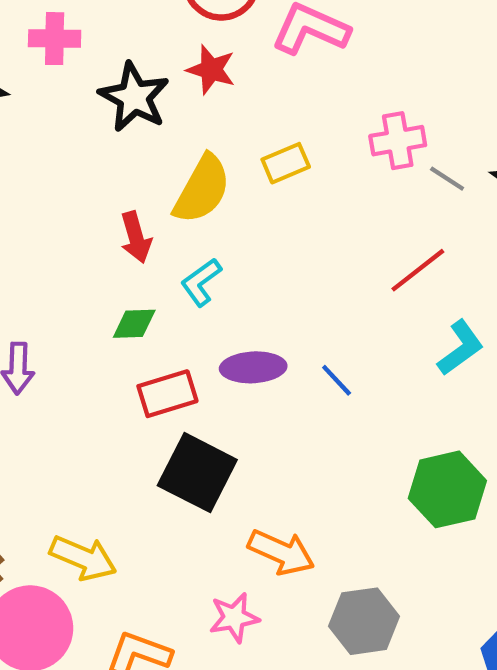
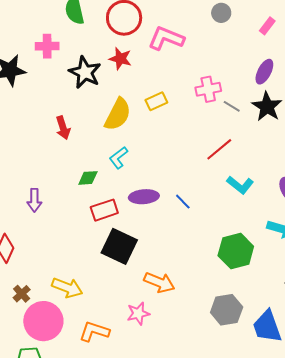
red arrow: (136, 237) -> (63, 128), moved
cyan L-shape: (461, 348) -> (240, 185), turned 76
gray hexagon: (364, 621) -> (227, 310), moved

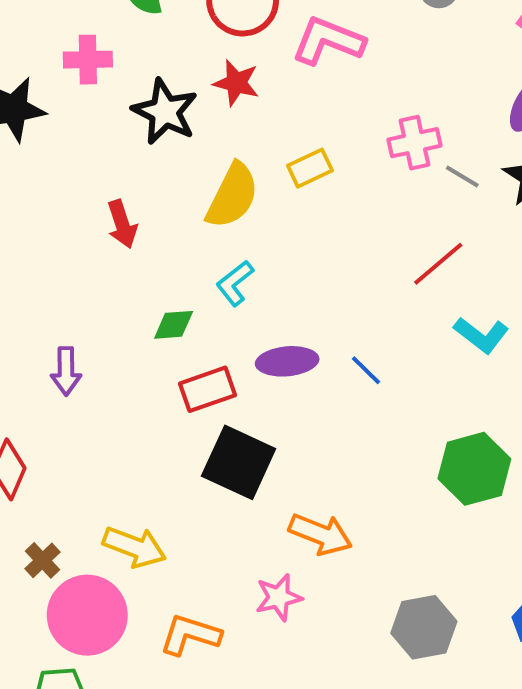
gray hexagon: (227, 310) -> (424, 627), moved

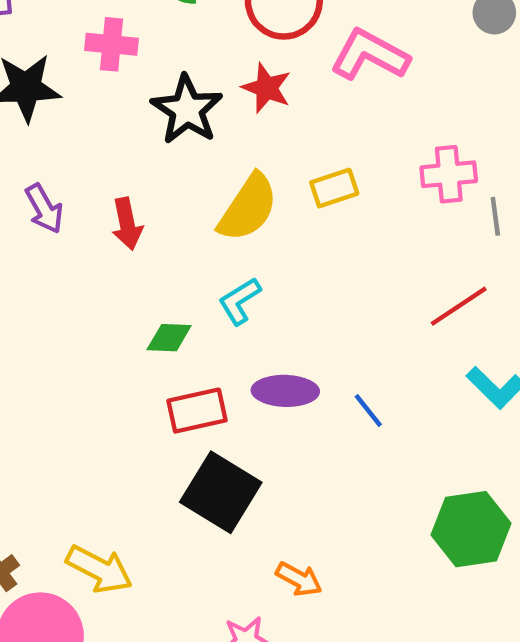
gray line: (462, 176) -> (495, 216), turned 45
purple arrow: (66, 371) -> (44, 209), moved, turned -36
orange arrow: (320, 534) -> (299, 579), size x0.7

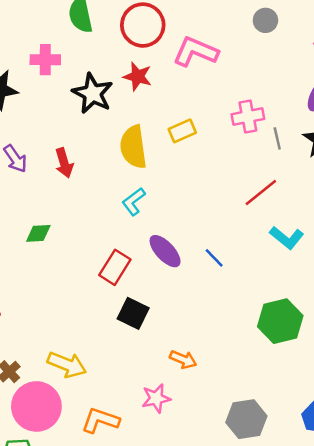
yellow semicircle: (248, 208) -> (133, 147), turned 144
green diamond: (169, 338) -> (38, 233), moved
purple ellipse: (285, 391) -> (165, 251), turned 51
red rectangle: (197, 411) -> (115, 267), turned -40
black square: (221, 492) -> (133, 313), size x0.7

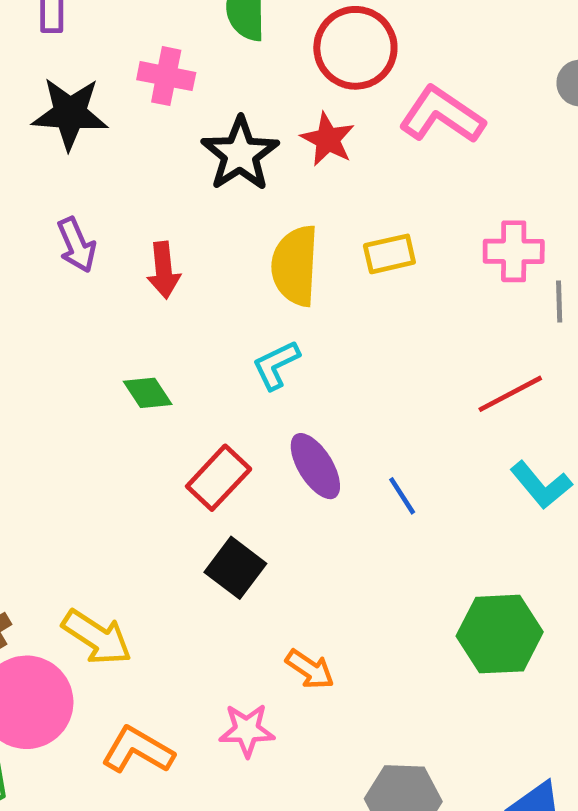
green diamond: (38, 233) -> (148, 393), moved, turned 48

